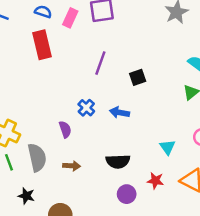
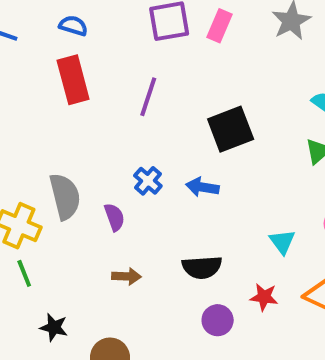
pink rectangle: (70, 18) -> (219, 26), moved
purple line: (100, 63) -> (148, 97), moved
black square: (138, 77) -> (231, 129), size x1.6
gray semicircle: (37, 157) -> (65, 196), moved

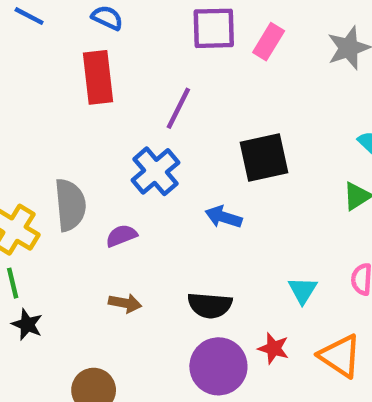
blue cross: (148, 181) -> (156, 171), moved, size x1.5
purple semicircle: (114, 217) -> (121, 236), turned -100
purple circle: (218, 320) -> (218, 366), size x1.6
black star: (54, 327) -> (27, 324), moved

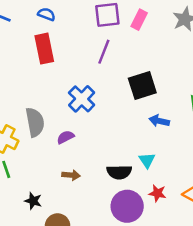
purple line: (178, 108) -> (104, 52), moved
blue arrow: (223, 217) -> (159, 121), moved
cyan triangle: (303, 290) -> (147, 160), moved
black star: (27, 324) -> (33, 201), moved

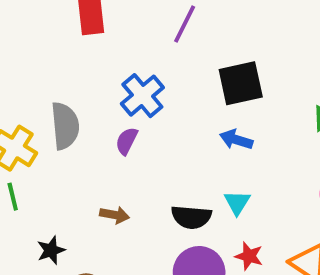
blue arrow: (159, 121) -> (236, 140), moved
purple semicircle: (66, 137) -> (127, 141), moved, turned -42
black star: (33, 201) -> (51, 250), turned 30

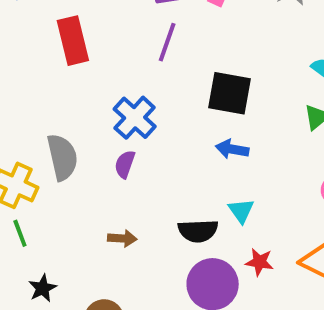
black square: (241, 83) -> (230, 93), turned 30
black star: (51, 250) -> (43, 288), moved

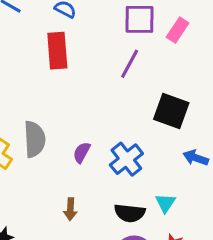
blue cross: (135, 118) -> (126, 159), moved
blue arrow: (232, 149) -> (196, 158), moved
brown arrow: (122, 238) -> (70, 209), turned 80

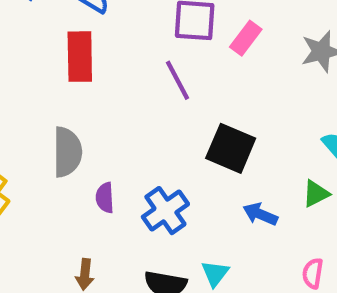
purple line: (130, 64) -> (178, 80), turned -60
gray semicircle: (35, 139) -> (67, 152), moved
purple semicircle: (82, 152) -> (105, 198), turned -35

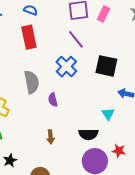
blue cross: (165, 211) -> (66, 67), moved
cyan triangle: (215, 273) -> (108, 114), moved

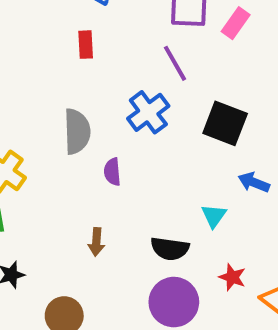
red rectangle: (29, 37) -> (86, 45), size x0.6
red star: (119, 151) -> (232, 277), moved

